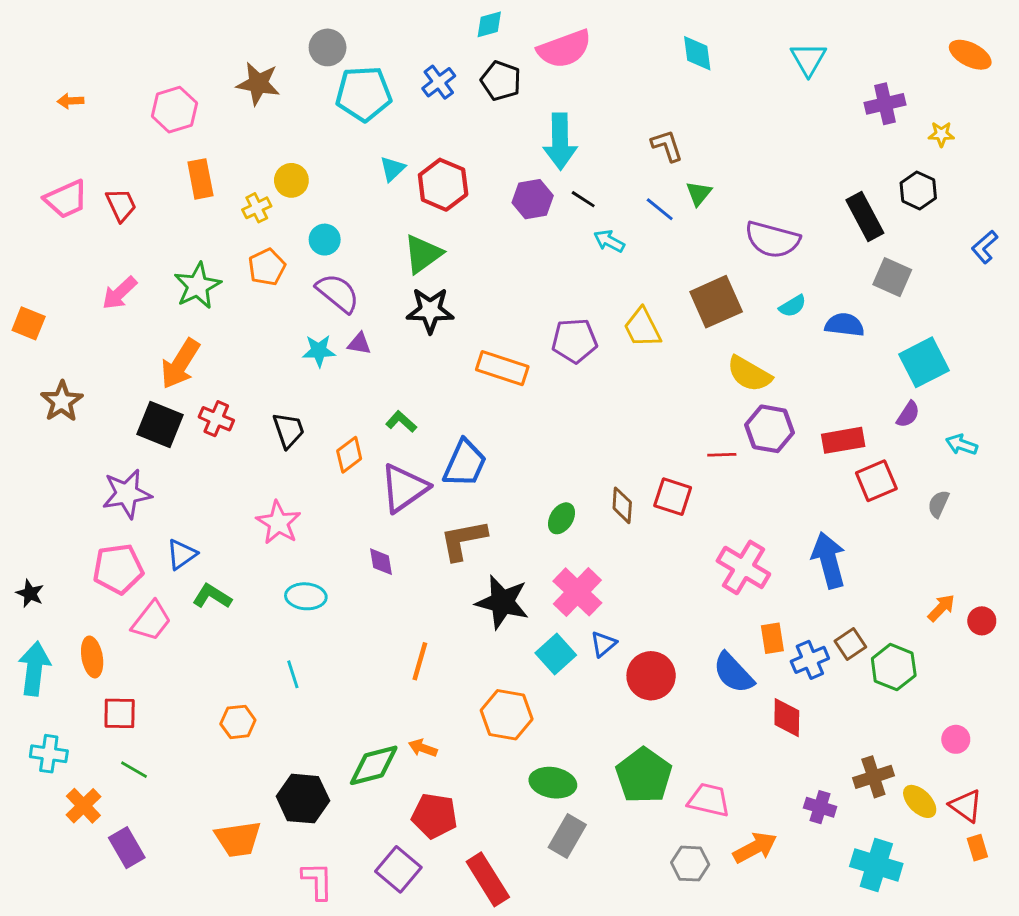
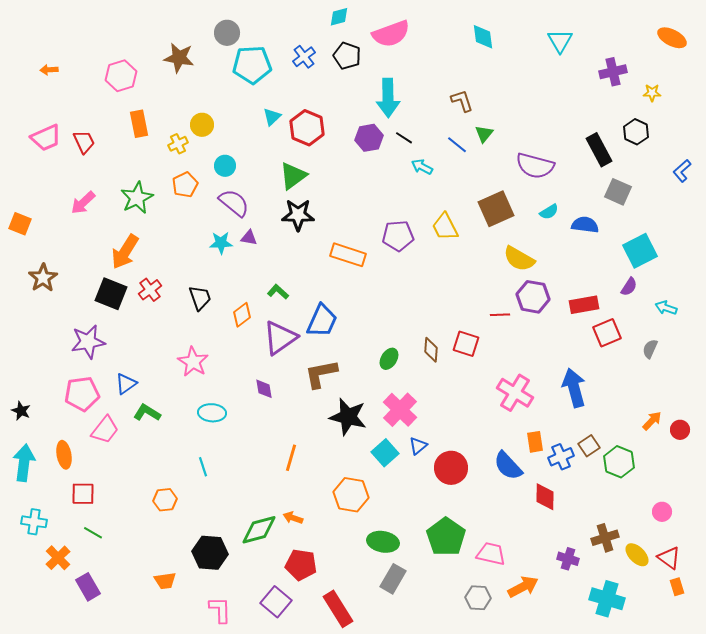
red cross: (216, 419) -> (150, 290), turned 30
orange trapezoid: (238, 839) -> (165, 581), size x0.7

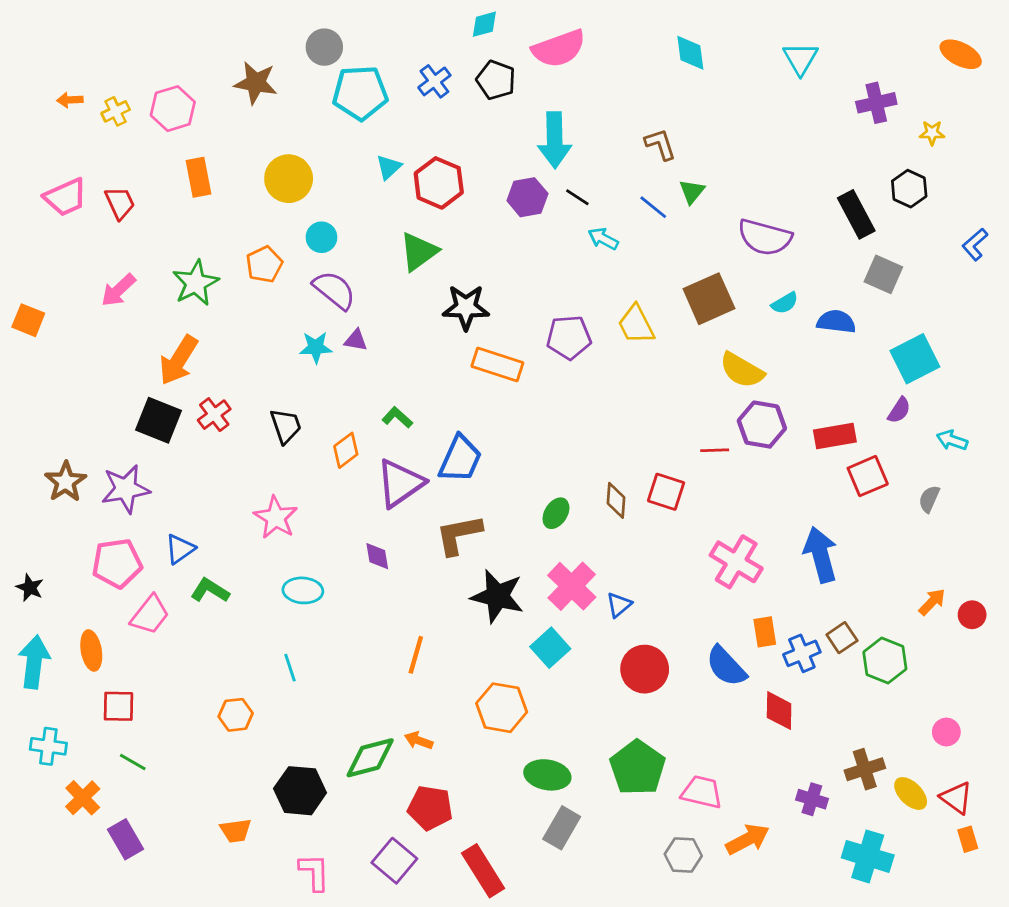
yellow circle: (202, 125) -> (289, 179), size x1.4
yellow cross: (178, 144) -> (116, 111), moved
black star: (298, 215) -> (466, 307), moved
brown star: (43, 278) -> (66, 482), moved
blue triangle: (418, 446) -> (619, 605), moved

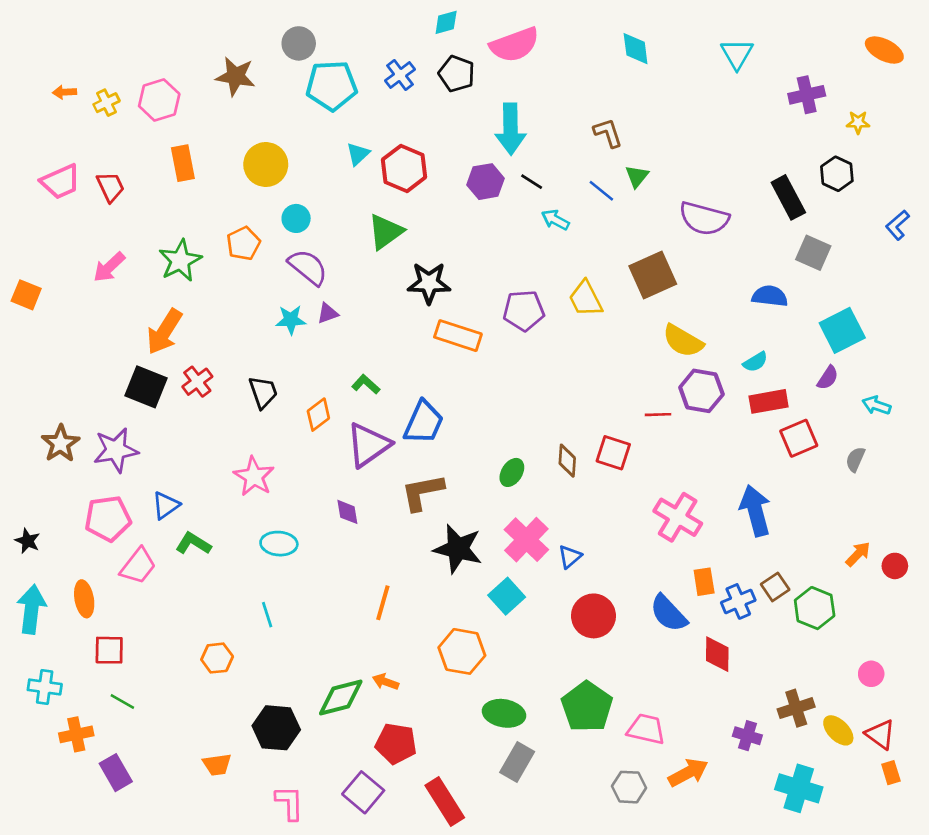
cyan semicircle: (785, 303) -> (755, 362), moved
purple triangle: (356, 340) -> (328, 313), turned -30
orange cross: (83, 798) -> (76, 734), turned 32

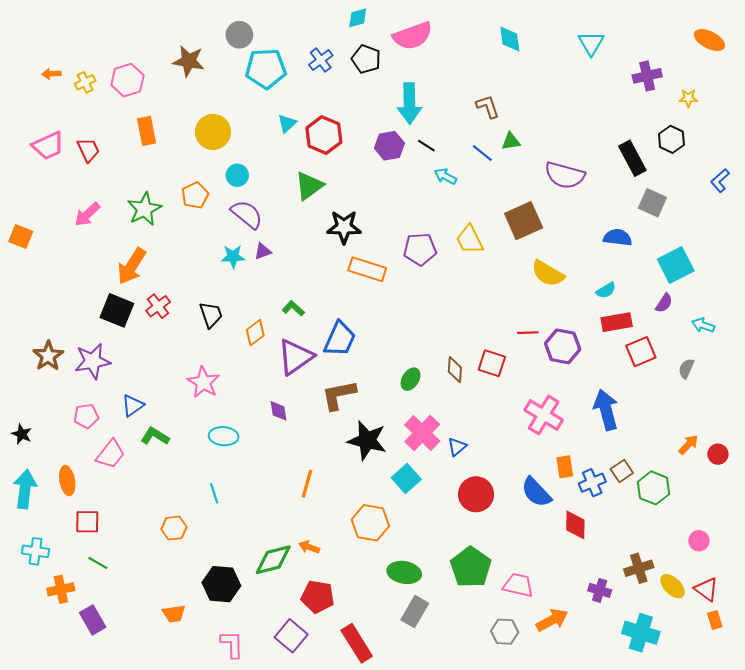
green triangle: (637, 176) -> (511, 141), turned 42
purple hexagon: (701, 391) -> (563, 346), moved
pink pentagon: (108, 519) -> (86, 416), size x0.7

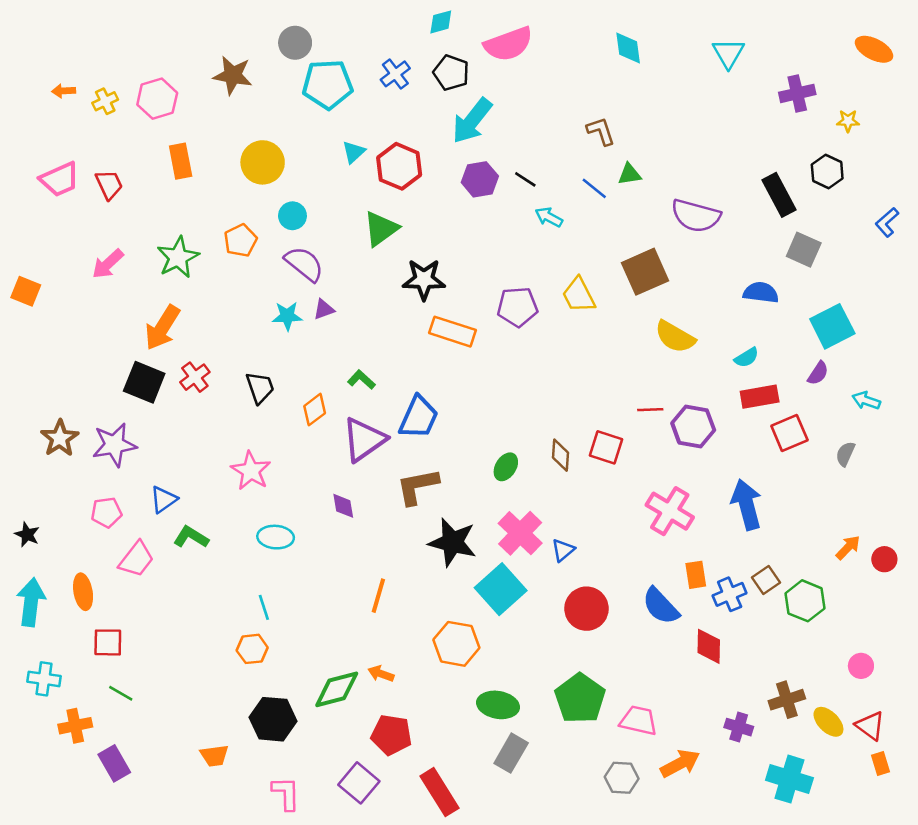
cyan arrow: (409, 103) -> (472, 121), moved, turned 39
cyan square: (406, 478) -> (501, 589), size x1.4
orange hexagon: (174, 528) -> (252, 649), moved

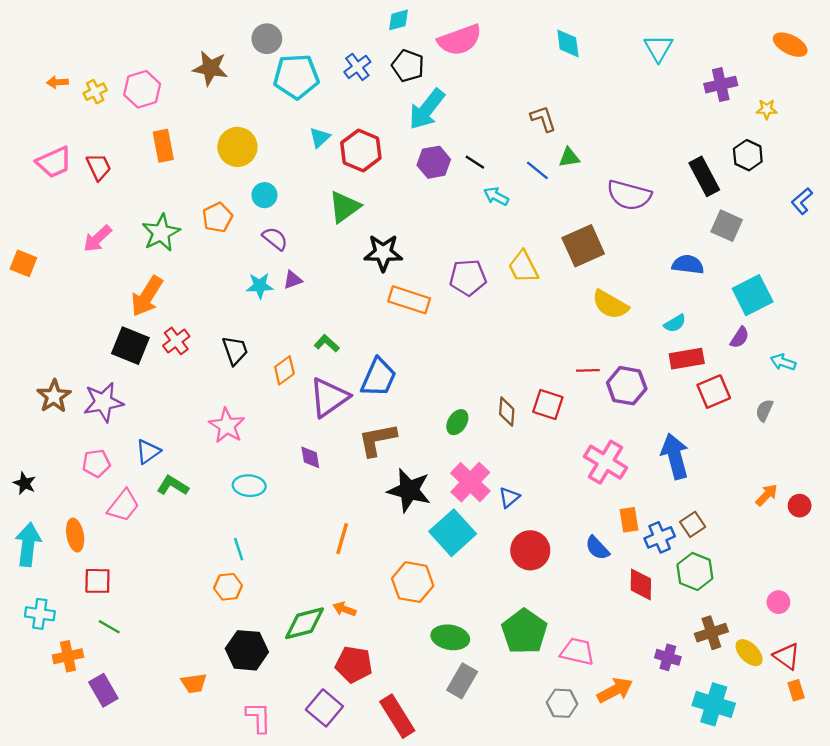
purple semicircle: (304, 264) -> (275, 239), size x0.7
green hexagon: (805, 601) -> (695, 571), moved
blue semicircle: (661, 606) -> (597, 548), size x0.7

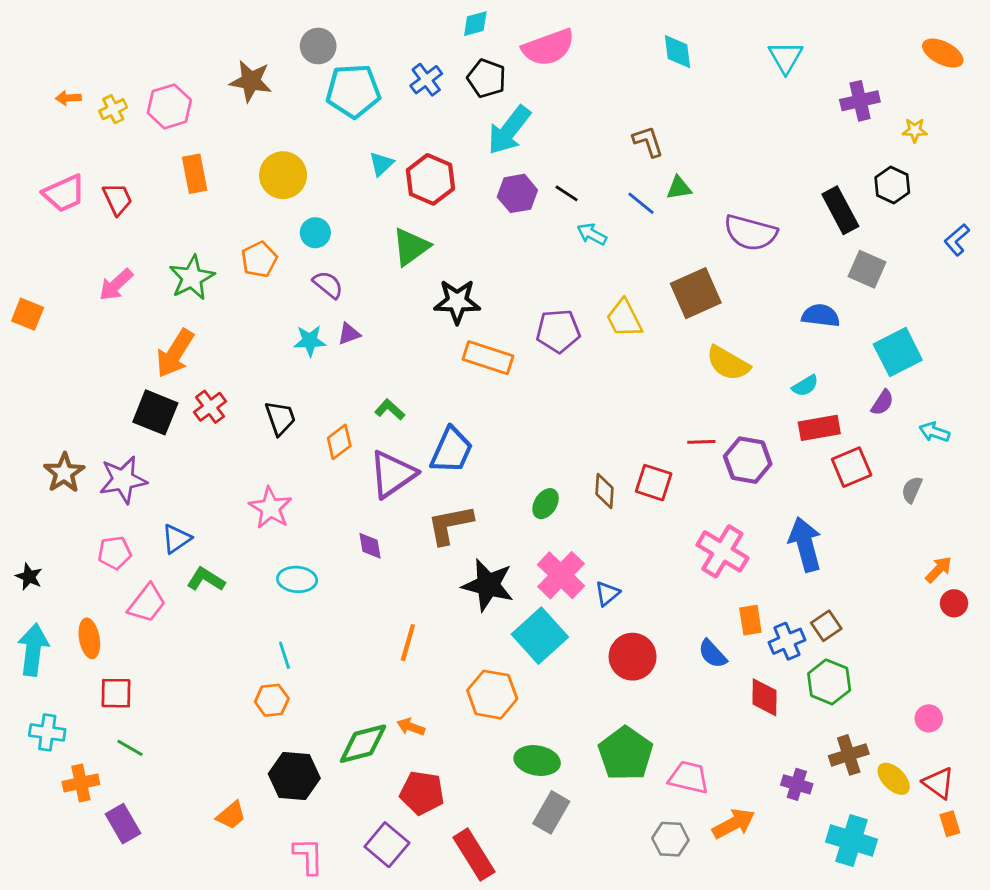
orange arrow: (767, 495) -> (939, 570), moved
orange trapezoid: (194, 683) -> (231, 815), turned -32

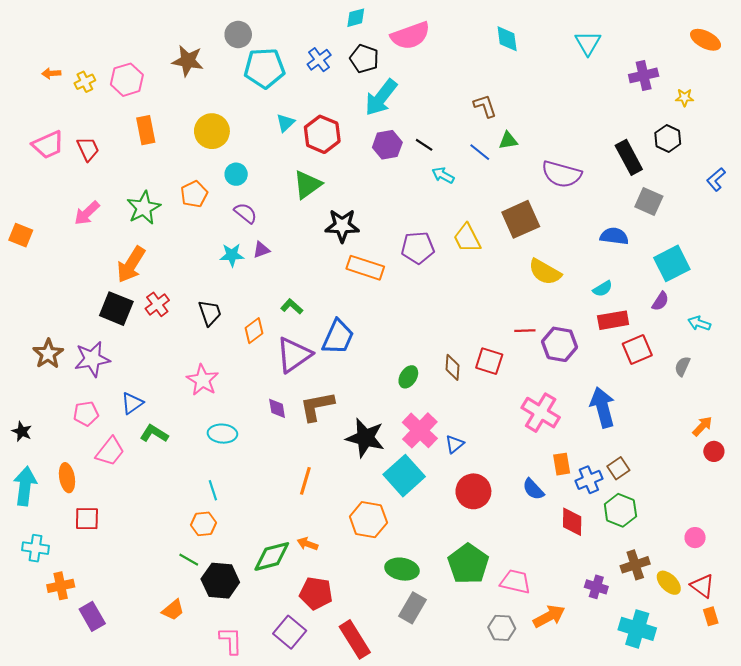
brown L-shape: (450, 525) -> (317, 406), moved
green line: (130, 748) -> (189, 560), moved

